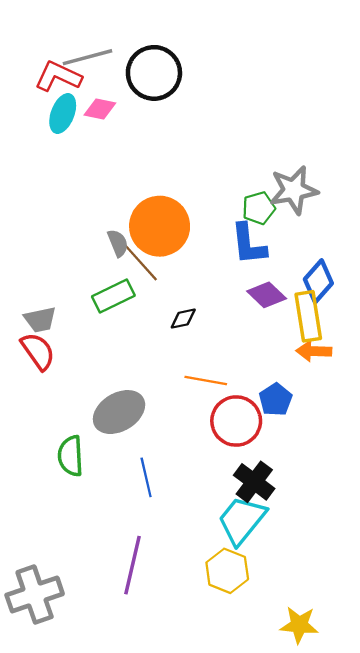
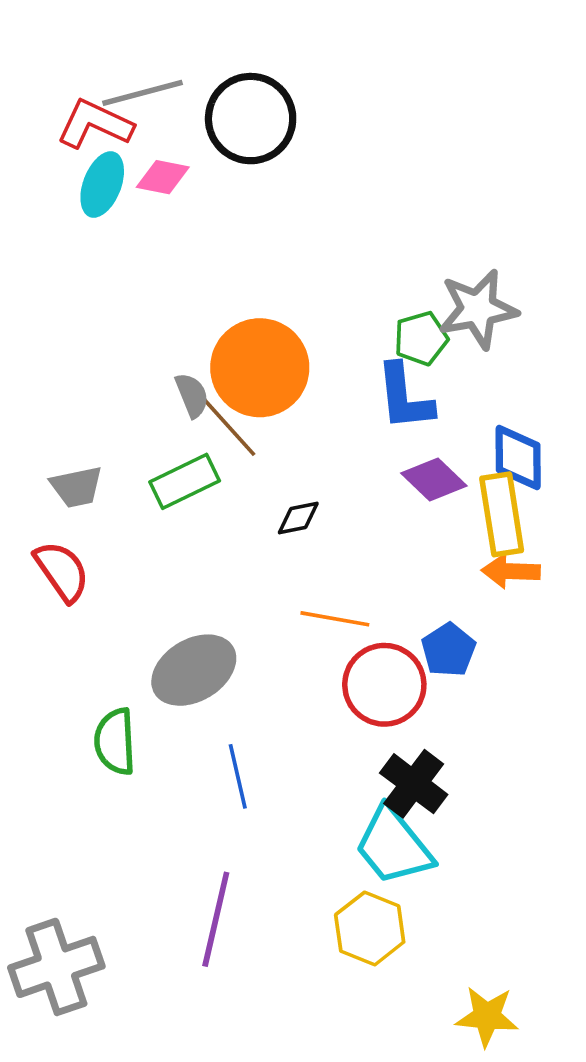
blue diamond: (318, 281) -> (518, 458), turned -42
gray trapezoid: (40, 320) -> (77, 487), moved
cyan trapezoid: (242, 520) -> (394, 846), turned -78

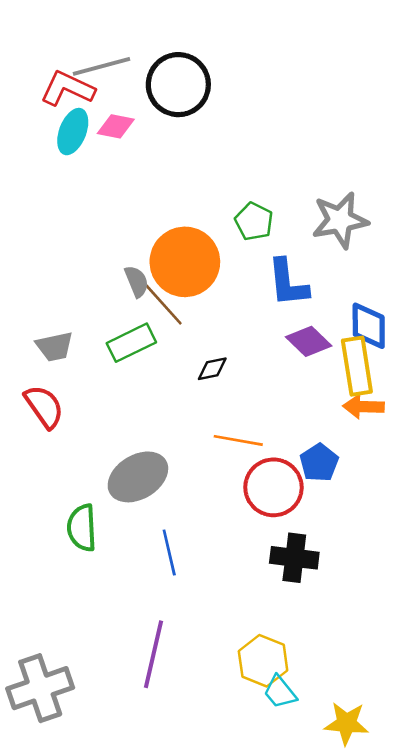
green pentagon: (421, 338) -> (254, 221), moved, turned -30
black cross: (414, 784) -> (294, 558), turned -30
cyan trapezoid: (394, 846) -> (280, 692), moved, size x0.6

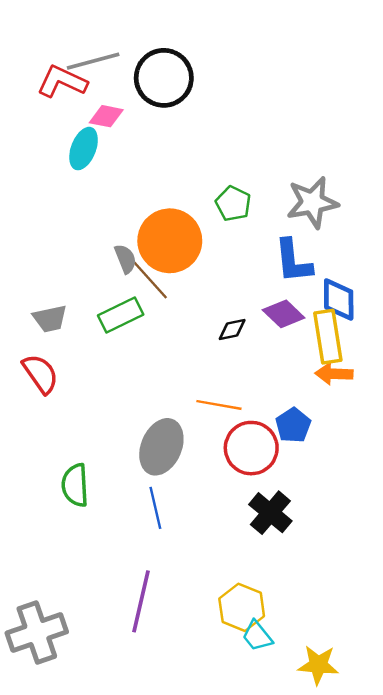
cyan ellipse: (73, 132) -> (84, 149), moved
blue L-shape: (288, 283) -> (293, 261), moved
black diamond: (212, 369) -> (232, 329), moved
gray ellipse: (138, 477) -> (161, 447), moved, turned -36
black cross: (294, 558) -> (270, 513), turned 33

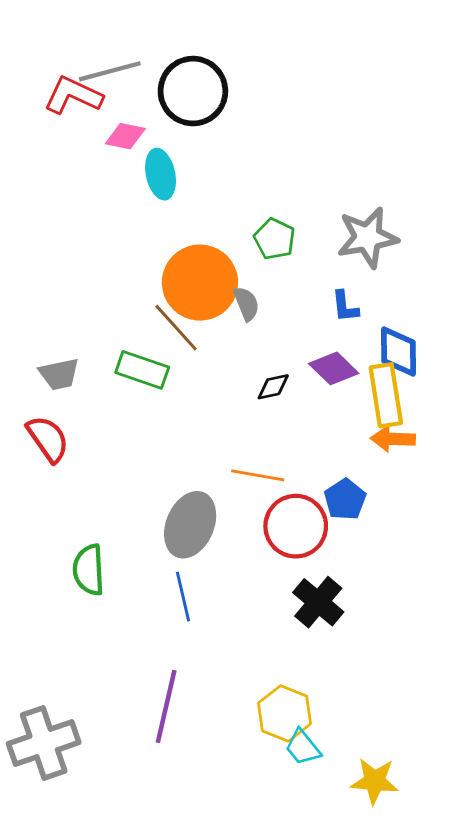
cyan ellipse: (84, 149) -> (161, 174), moved, turned -33
gray semicircle: (125, 259) -> (246, 304), moved
blue L-shape: (293, 261) -> (345, 306), size x0.6
green rectangle: (121, 315) -> (142, 370), turned 45

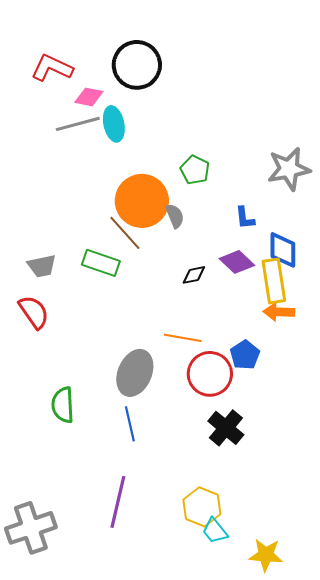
gray line: (110, 71) -> (78, 124), moved
gray star: (368, 237) -> (289, 169), moved

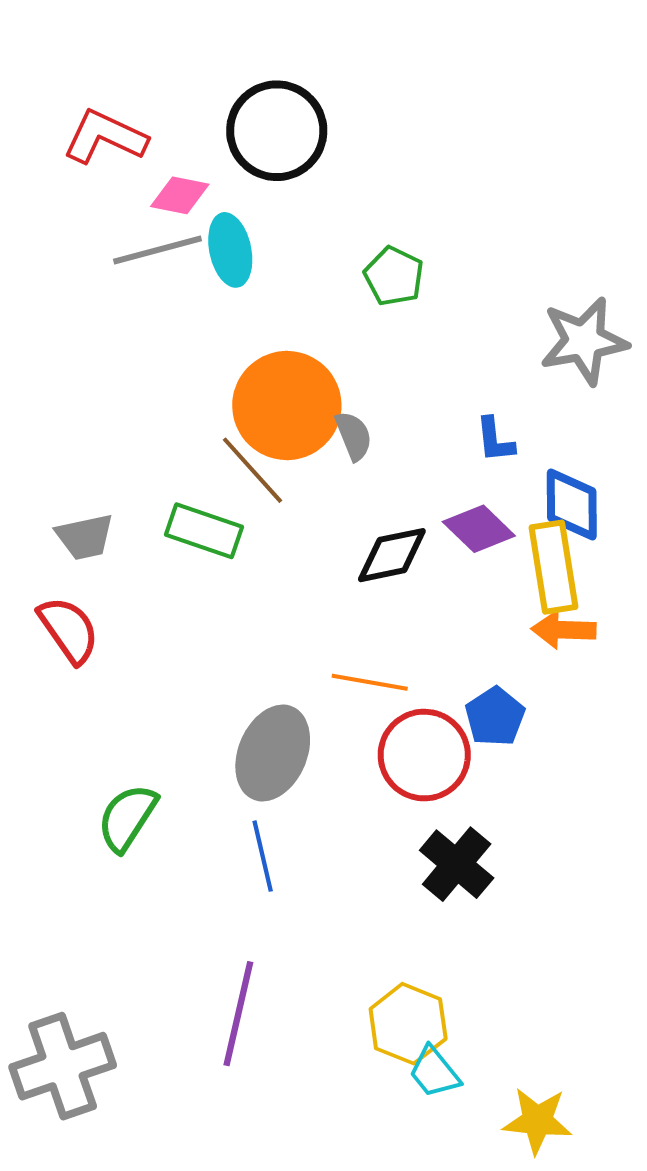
green pentagon: (195, 170) -> (394, 276), moved
black diamond: (194, 275) -> (392, 555), size x1.5
green semicircle: (63, 405) -> (127, 818), turned 36

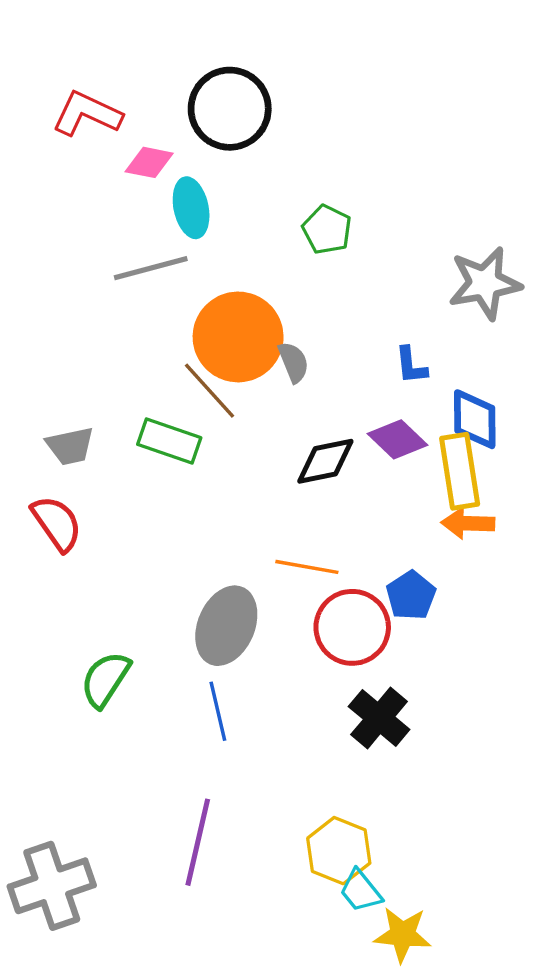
gray line: (158, 250) -> (151, 268), moved
yellow star: (537, 1121) -> (403, 935), moved

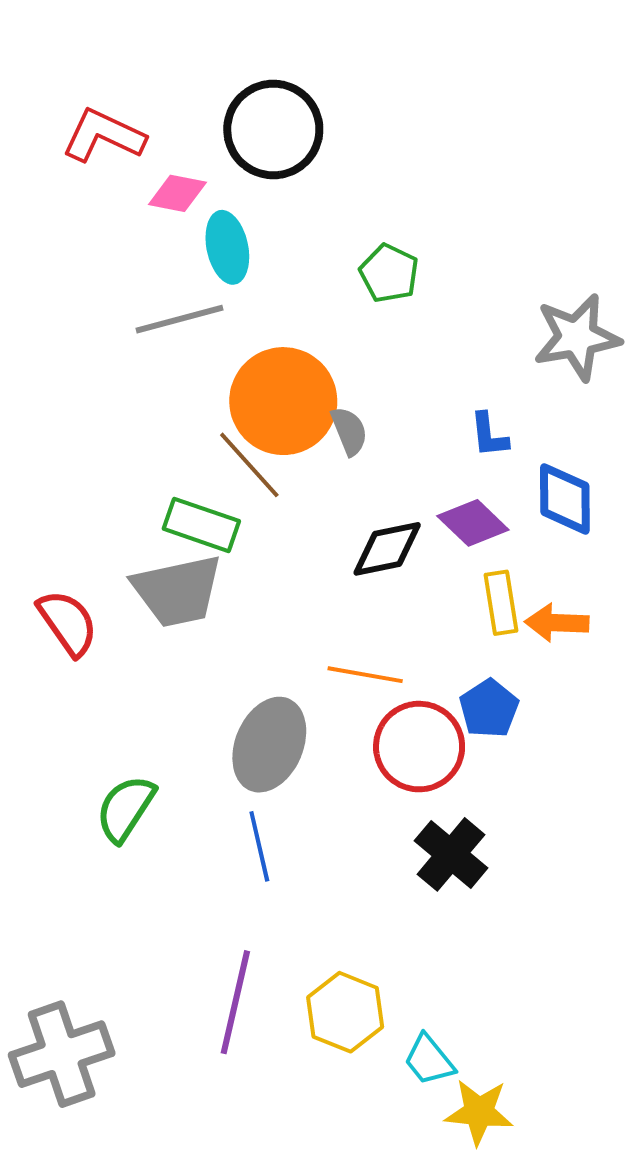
gray trapezoid: (70, 446) -> (177, 591), moved, size x1.6
yellow rectangle: (460, 471) -> (501, 603), moved, size x0.7
yellow hexagon: (339, 851) -> (345, 1012), moved

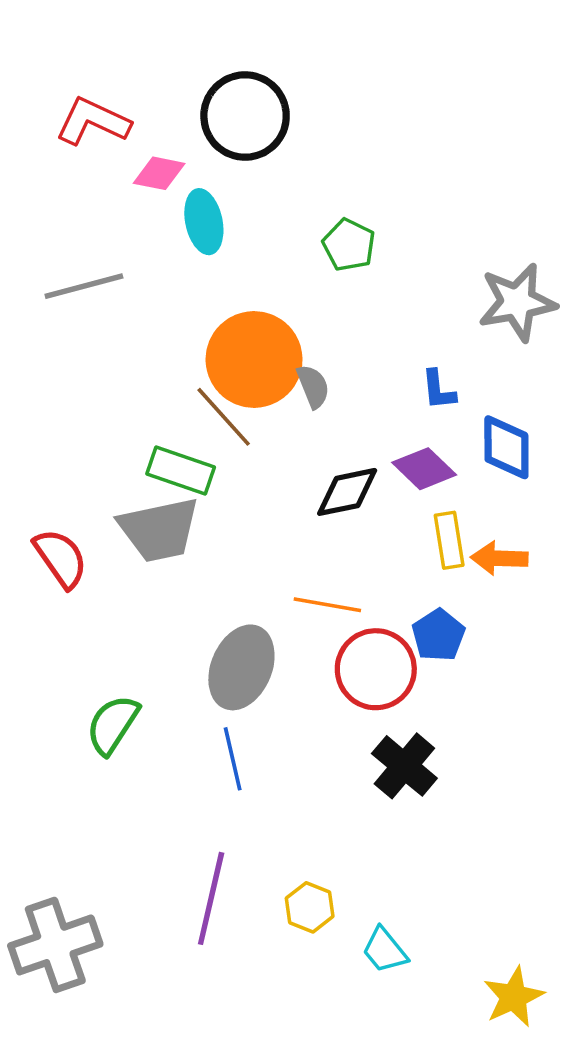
gray line: (179, 319) -> (84, 286), moved
yellow hexagon: (345, 1012) -> (310, 907), size x0.7
yellow star: (479, 1112) -> (514, 997), moved, turned -30

